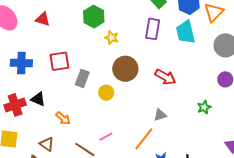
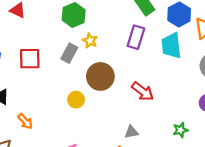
gray rectangle: (82, 78) -> (69, 53), moved

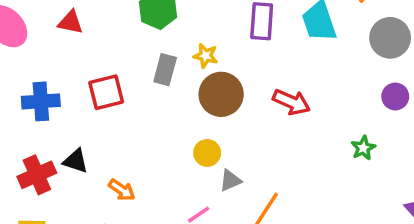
yellow star: (90, 41) -> (206, 56), moved
yellow circle: (76, 100) -> (207, 153), moved
gray triangle: (131, 132) -> (230, 180), moved

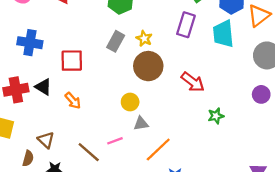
red square: (106, 92) -> (72, 61), moved
green star: (363, 148) -> (216, 116), moved
orange arrow: (122, 190) -> (73, 101), moved

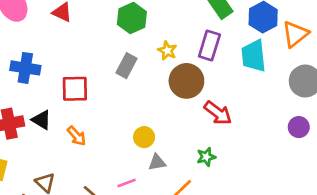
yellow star: (144, 38) -> (167, 51), moved
brown circle: (148, 66) -> (186, 81), moved
green star: (216, 116) -> (206, 157), moved

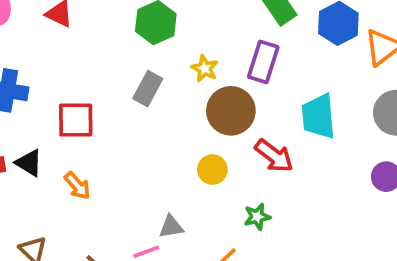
cyan trapezoid: (254, 56) -> (318, 116), moved
yellow circle: (144, 137) -> (212, 170), moved
gray triangle: (157, 162) -> (171, 227), moved

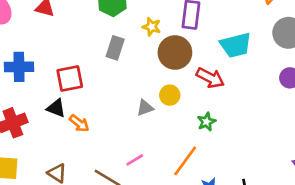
cyan trapezoid: (318, 116) -> (236, 45), turned -88
black triangle: (29, 163) -> (56, 108), moved
gray triangle: (171, 227) -> (145, 108), moved

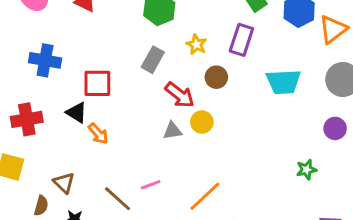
brown circle: (175, 52) -> (216, 77), size x0.6
red arrow: (210, 78) -> (180, 95), moved
green star: (206, 122) -> (306, 170), moved

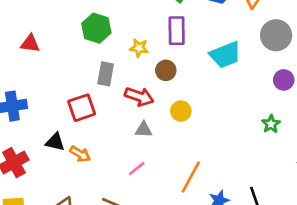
red square: (97, 83) -> (82, 108), moved
yellow circle: (202, 122) -> (181, 111), moved
gray triangle: (172, 131) -> (143, 130), turned 30
pink line: (151, 185) -> (137, 169), moved

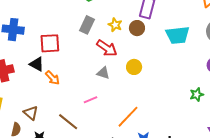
yellow star: (139, 48) -> (115, 25), moved
brown circle: (166, 70) -> (137, 28), moved
red square: (82, 108) -> (50, 43), moved

